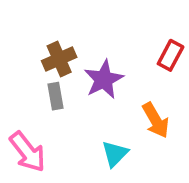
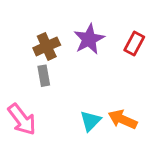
purple star: (104, 79) -> (89, 39), moved
orange arrow: (156, 120) -> (123, 119), moved, turned 144

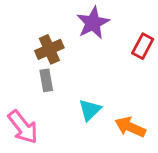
purple star: (89, 39) -> (93, 23), moved
cyan triangle: (90, 121) -> (90, 110), moved

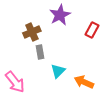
gray rectangle: (46, 80) -> (40, 52), moved

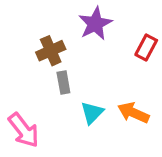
orange arrow: (84, 82) -> (133, 113), moved

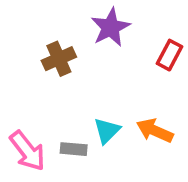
gray rectangle: (63, 82) -> (74, 149), moved, turned -75

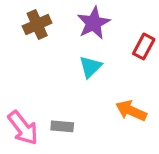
brown cross: (59, 59) -> (37, 25), moved
cyan triangle: (107, 131) -> (90, 67), moved

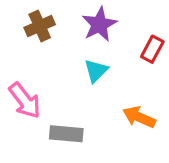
gray rectangle: (62, 126) -> (66, 134), size x1.4
pink arrow: (23, 128) -> (25, 101), moved

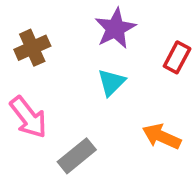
brown cross: (40, 26) -> (32, 48), moved
gray rectangle: (66, 134) -> (77, 156), turned -44

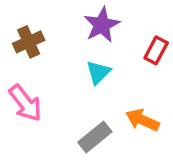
gray rectangle: (77, 156) -> (95, 137), moved

